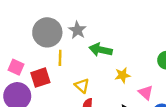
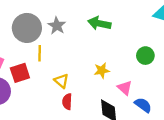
green arrow: (101, 50) -> (99, 23), moved

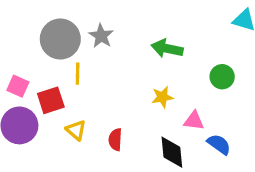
green arrow: (99, 23) -> (167, 48), moved
yellow triangle: (61, 81) -> (76, 130), moved
pink triangle: (125, 88) -> (194, 121), turned -35

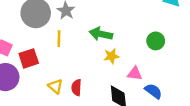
green arrow: (167, 48) -> (101, 34), moved
yellow line: (78, 74) -> (59, 39), moved
yellow triangle: (76, 130) -> (55, 86), moved

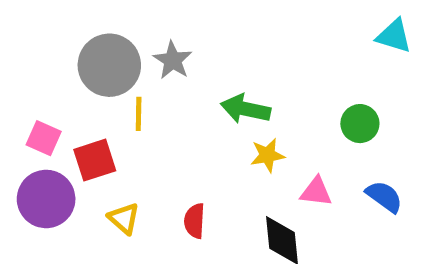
yellow line: (59, 39) -> (139, 114), moved
yellow triangle: (55, 86) -> (124, 218), moved
blue semicircle: (153, 91) -> (384, 197), moved

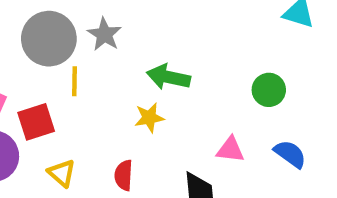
yellow star: (267, 155) -> (149, 118), moved

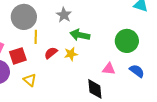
gray star: (104, 34) -> (64, 15), moved
green circle: (269, 90) -> (127, 41), size x1.5
red semicircle: (124, 175) -> (51, 53), moved, turned 48

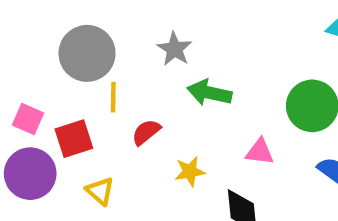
yellow star: (71, 54) -> (190, 171), moved
pink triangle: (109, 69) -> (260, 152), moved

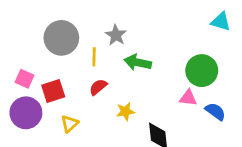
yellow line: (113, 97) -> (94, 57), moved
pink triangle: (260, 152) -> (188, 98), moved
yellow triangle: (100, 191) -> (70, 124), turned 36

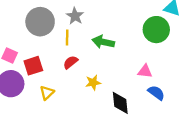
gray star: (116, 35) -> (75, 16), moved
green circle: (202, 71) -> (156, 30), moved
blue semicircle: (215, 111) -> (156, 93), moved

